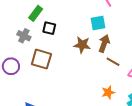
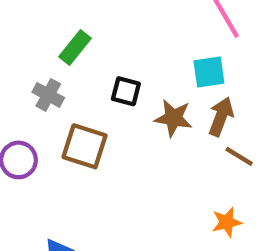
black square: (49, 28) -> (126, 91), moved

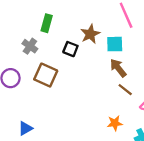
green rectangle: (75, 47) -> (47, 23), turned -30
brown arrow: (221, 117) -> (118, 68), turned -66
brown star: (173, 118) -> (90, 34), moved, turned 30

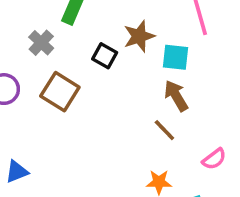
brown line: (125, 90) -> (164, 130), moved

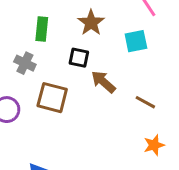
brown star: (139, 36) -> (91, 23), moved
brown arrow: (176, 96) -> (103, 82), moved

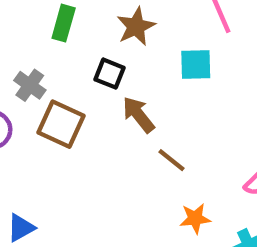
gray cross: (25, 63) -> (30, 85), moved
brown line: (145, 102) -> (171, 160), moved

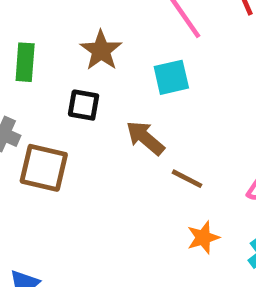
brown arrow: (138, 115) -> (145, 138), moved
brown line: (171, 160) -> (187, 179), moved

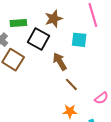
green rectangle: (25, 62) -> (18, 23), moved, turned 63
black square: (84, 105) -> (39, 39), size x1.5

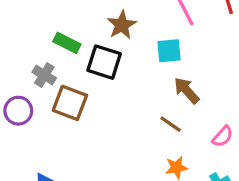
green rectangle: (18, 23) -> (67, 43), turned 42
brown arrow: (60, 62) -> (187, 90), moved

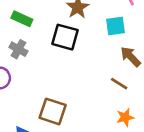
green rectangle: (67, 43) -> (22, 19), moved
brown square: (70, 103) -> (53, 111), moved

